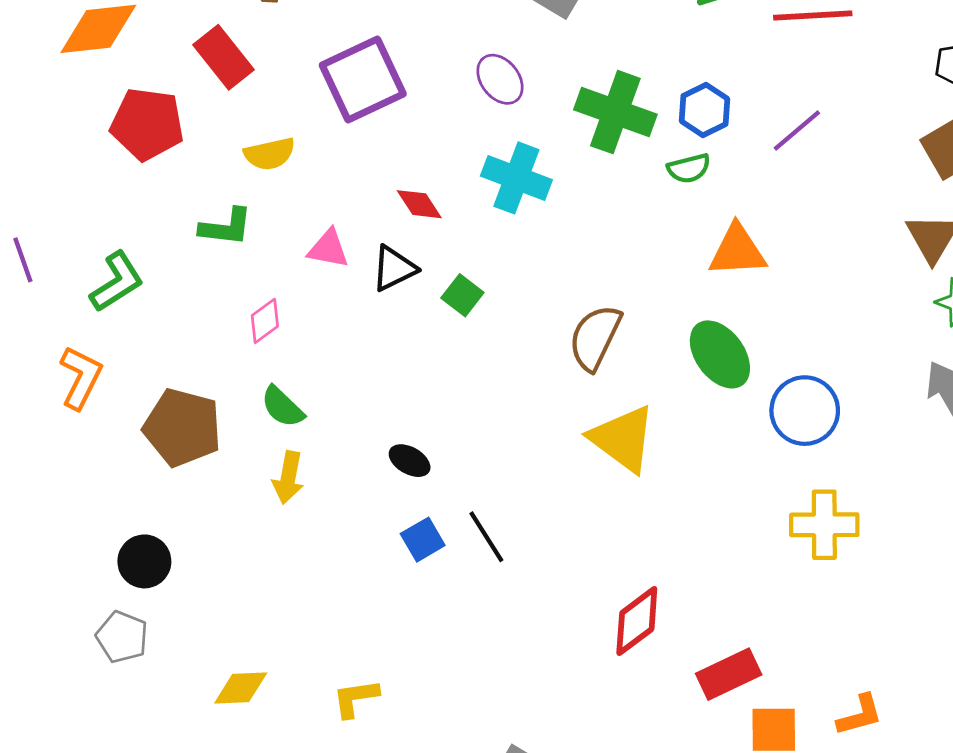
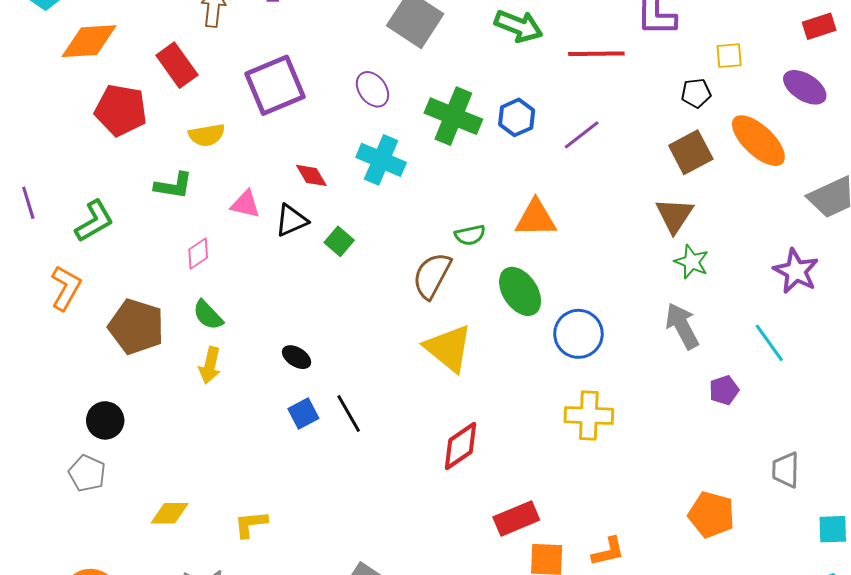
green semicircle: (689, 168) -> (470, 235), moved
red diamond: (637, 621) -> (461, 446), moved

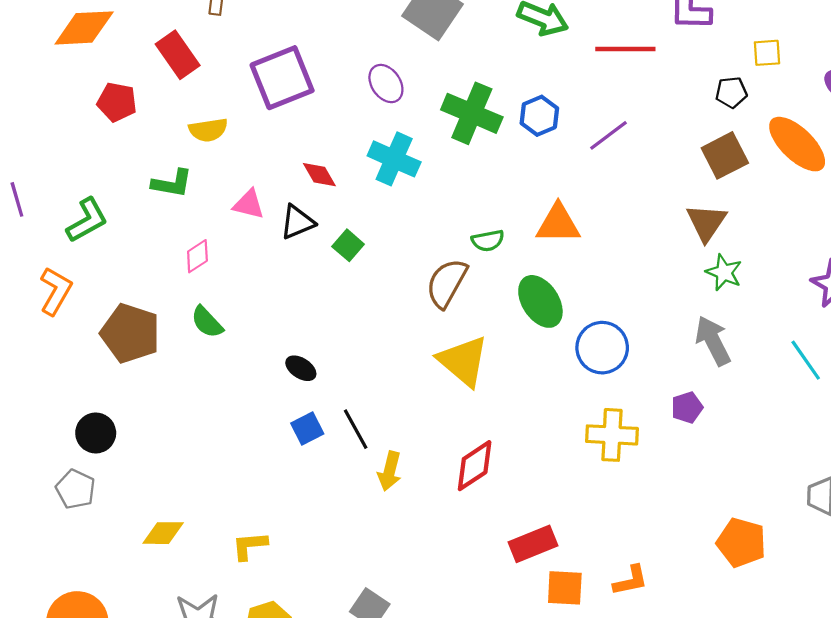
red pentagon: (121, 110) -> (117, 102), size x0.7
yellow arrow: (210, 365) -> (390, 471), moved
purple pentagon: (724, 390) -> (687, 407), moved

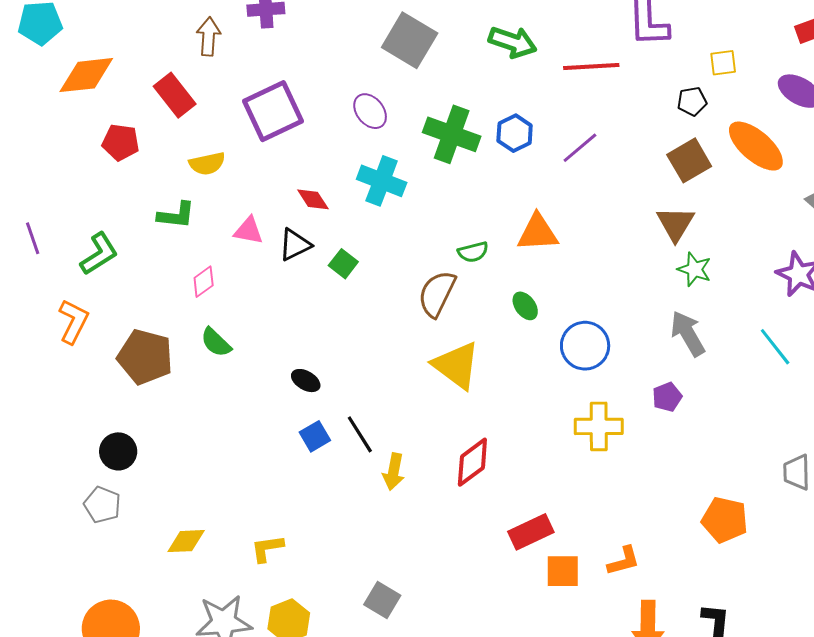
green ellipse: (540, 301) -> (525, 306), size x0.6

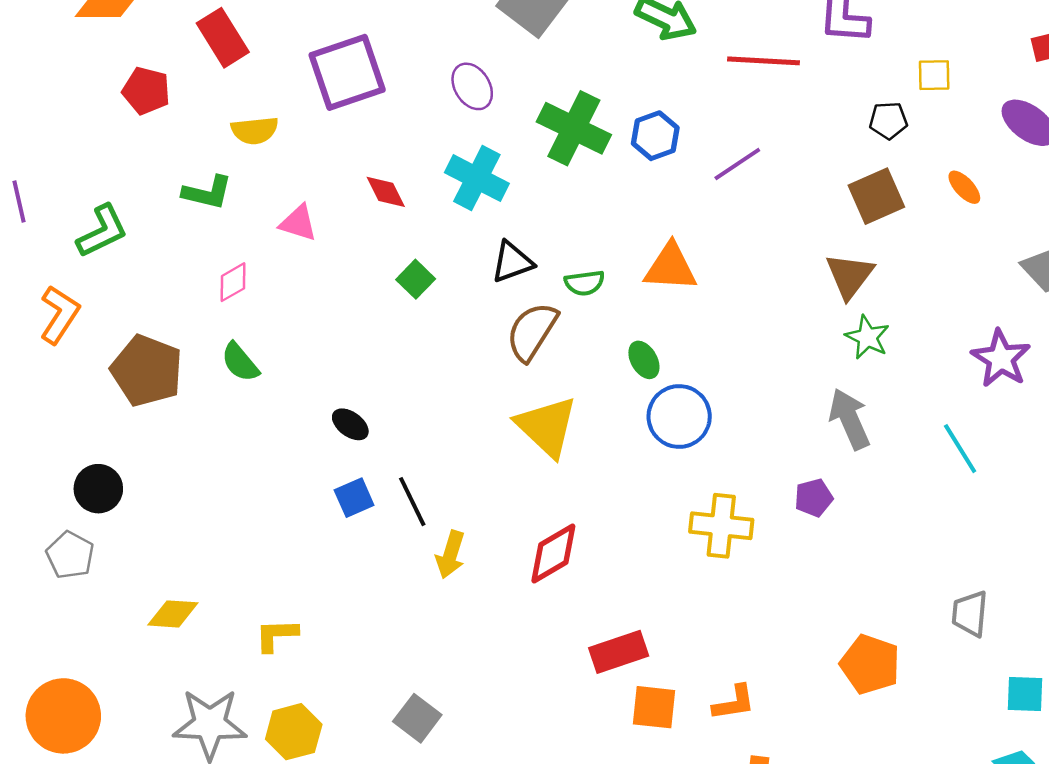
orange ellipse: (756, 146) -> (964, 187), size x0.5
black triangle: (295, 245) -> (512, 262), moved
blue circle: (585, 346) -> (679, 416), moved

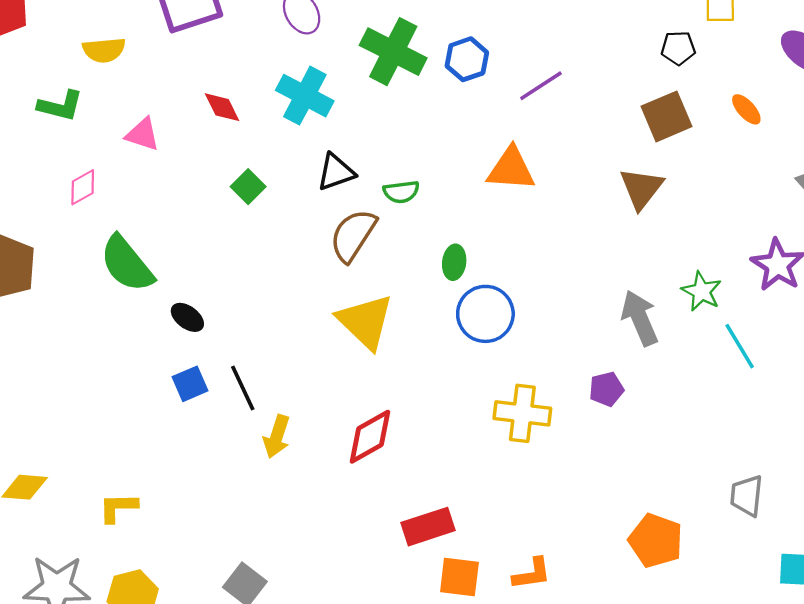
orange triangle: (671, 267) -> (511, 169), moved
green star: (867, 337) -> (702, 291), moved
green ellipse: (644, 360) -> (454, 262), turned 36
green semicircle: (240, 362) -> (127, 264), moved, size x1.6

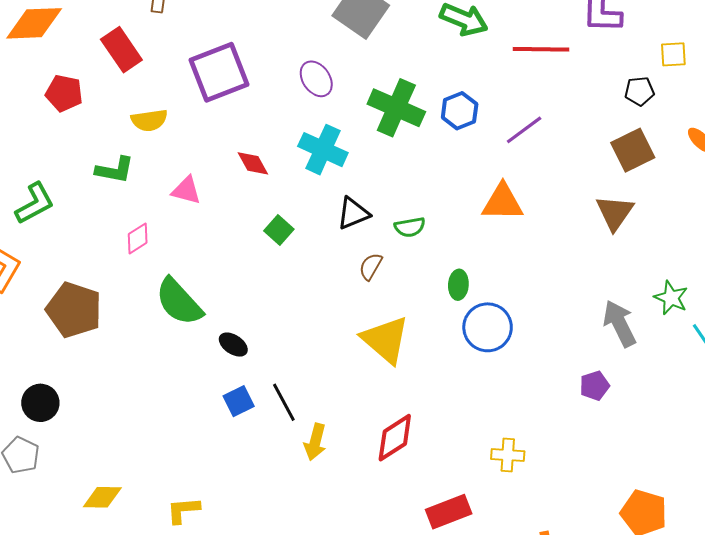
brown semicircle: (353, 235) -> (371, 267), size x0.6
yellow cross: (522, 413) -> (508, 455), moved, size x0.7

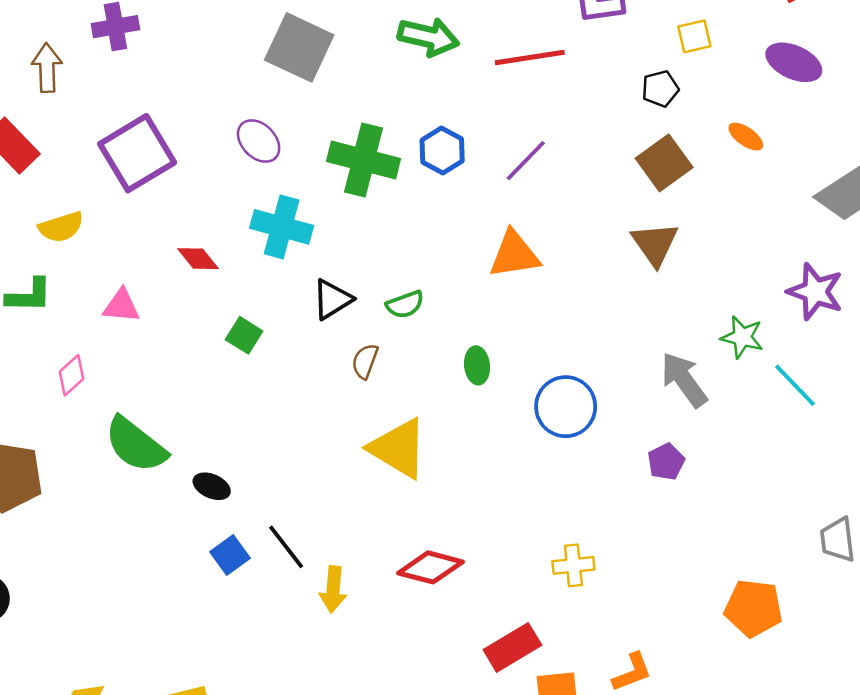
blue circle: (488, 327) -> (566, 407), moved
red diamond: (395, 438) -> (431, 567), turned 57

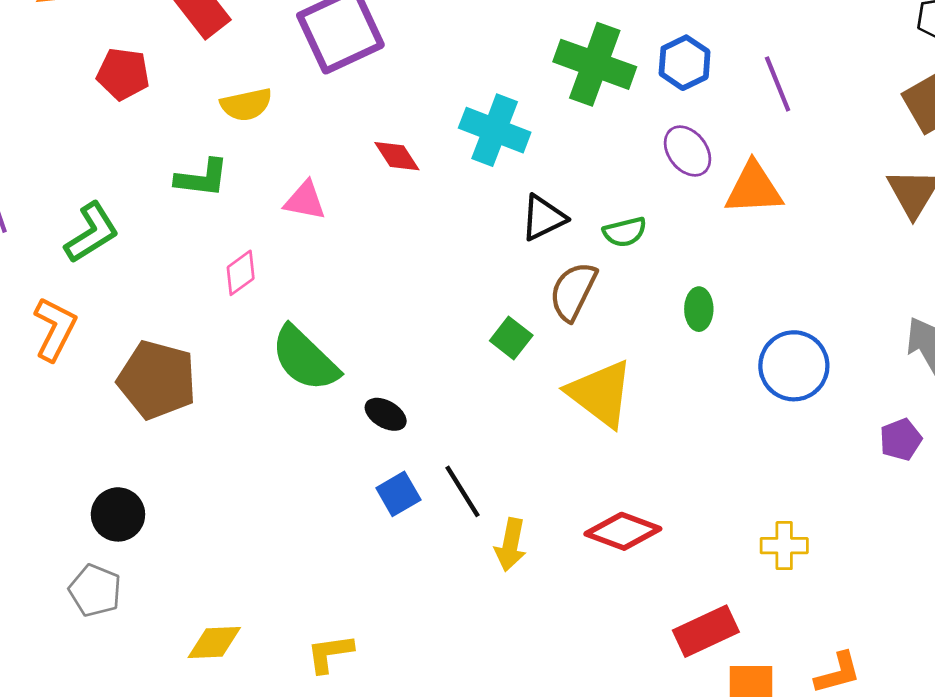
purple ellipse: (259, 141) -> (688, 151), moved
purple line: (526, 161) -> (778, 84), turned -72
green square: (244, 335) -> (511, 338), moved
brown semicircle: (365, 361) -> (573, 291), size x1.5

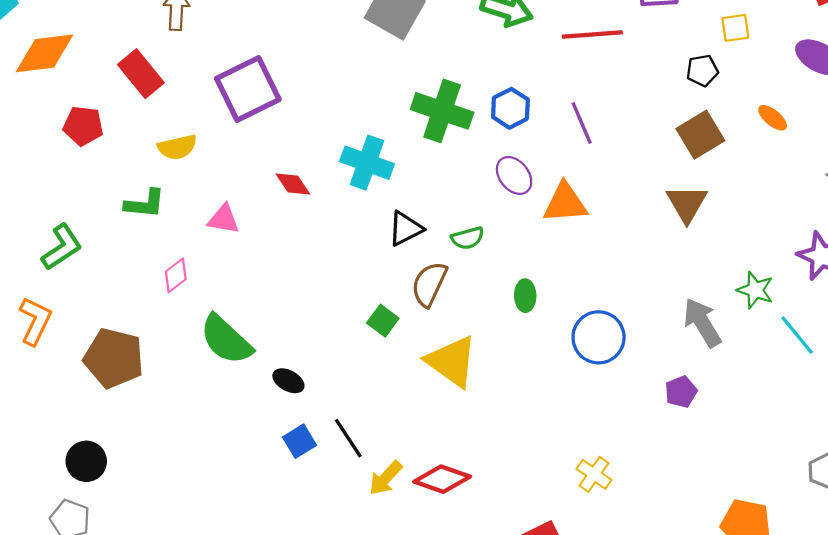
red diamond: (623, 531) -> (442, 479), moved
yellow arrow: (510, 545) -> (386, 478), turned 33
yellow cross: (784, 546) -> (594, 474), turned 36

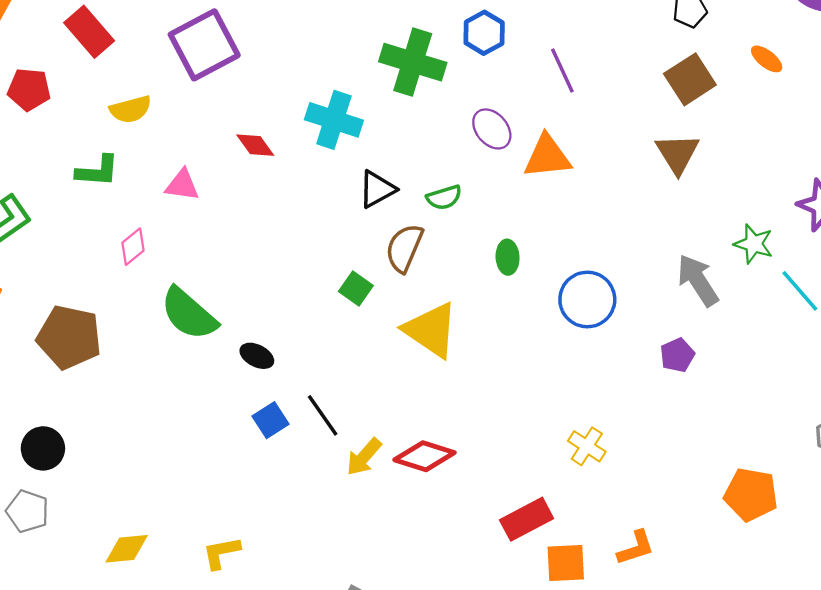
blue hexagon: (510, 108) -> (484, 33), moved

